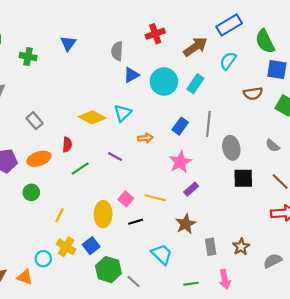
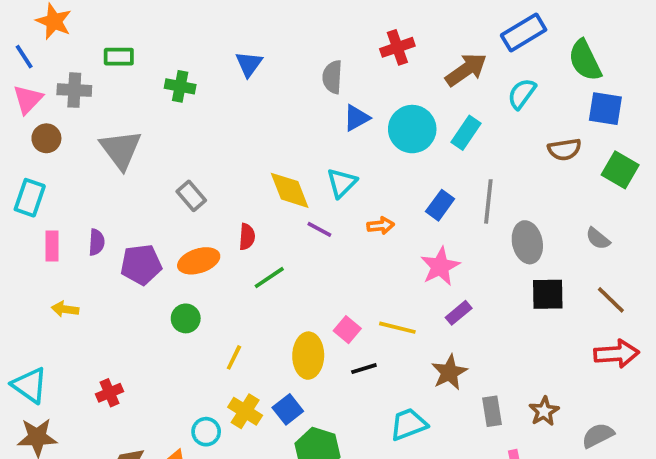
yellow diamond: (92, 117) -> (290, 190), turned 40
purple line: (115, 157) -> (319, 229), moved
cyan trapezoid: (162, 254) -> (408, 424), turned -65

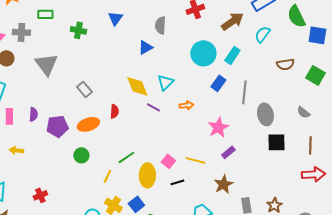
blue square: (605, 109) -> (317, 35), moved
blue triangle: (357, 118) -> (145, 47), moved
blue rectangle: (440, 205) -> (218, 83), moved
green line: (269, 278) -> (126, 157), moved
brown line: (611, 300) -> (310, 145), turned 48

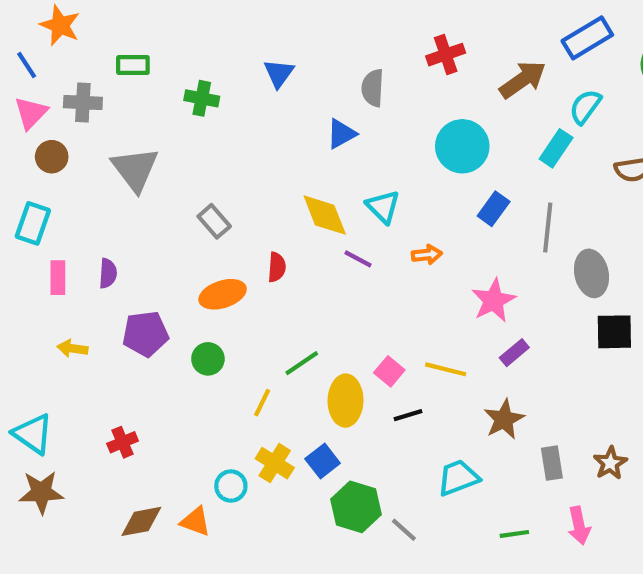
cyan rectangle: (232, 55) -> (556, 148), moved
cyan triangle: (165, 82) -> (383, 207), turned -30
purple pentagon: (57, 126) -> (145, 334), moved

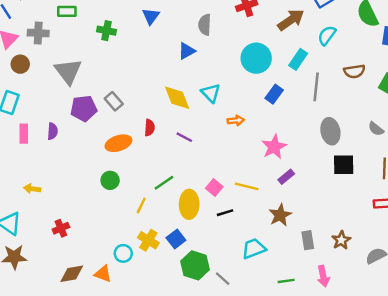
cyan rectangle: (556, 148) -> (298, 59), moved
gray line: (548, 228) -> (316, 87), moved
purple line: (358, 259) -> (184, 137), moved
purple pentagon: (145, 334) -> (84, 108), moved
yellow arrow: (72, 348) -> (32, 189), moved

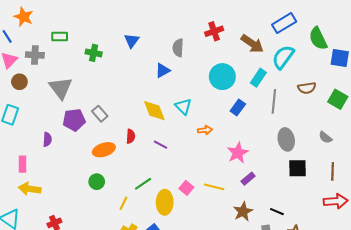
brown arrow: (291, 20) -> (252, 44), turned 70
cyan semicircle: (327, 35) -> (283, 57), size x1.4
pink rectangle: (24, 134) -> (23, 164), moved
yellow arrow: (32, 189) -> (30, 189), size x1.5
black line: (225, 213) -> (277, 212), moved, turned 40

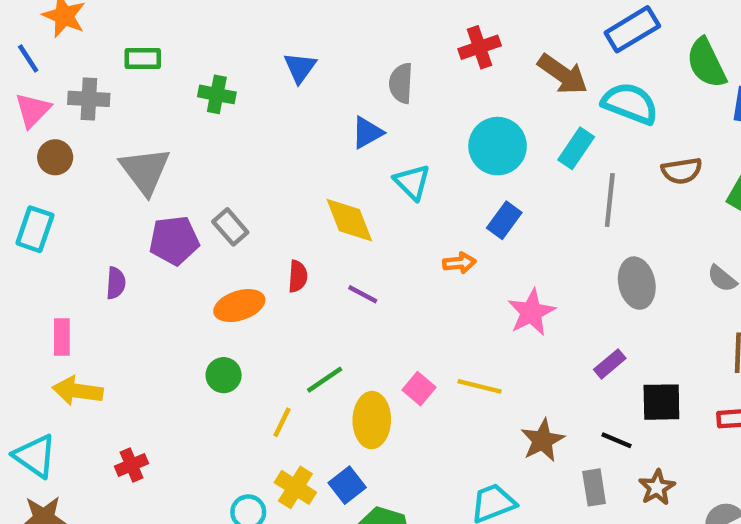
cyan semicircle: (283, 57) -> (630, 103), turned 75
cyan triangle: (183, 106) -> (412, 182), moved
blue rectangle: (238, 108) -> (504, 220), moved
black square: (298, 168) -> (661, 402), moved
purple rectangle: (248, 179) -> (610, 364), moved

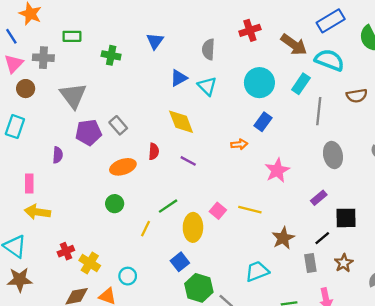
blue triangle: (367, 133) -> (179, 78), moved
cyan triangle: (412, 182) -> (207, 86), moved
black line: (617, 440) -> (322, 238), turned -63
yellow cross: (295, 487) -> (90, 263), moved

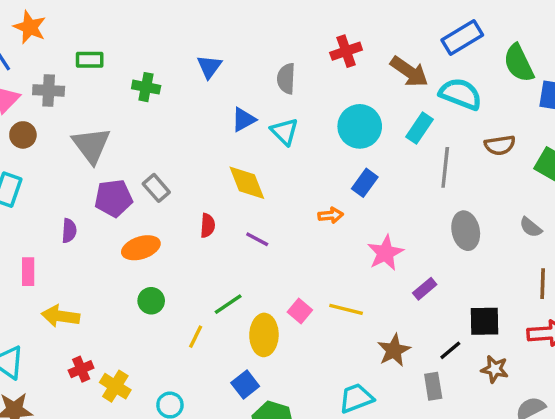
orange ellipse: (123, 167) -> (141, 248), moved
purple rectangle: (319, 198) -> (425, 289), moved
yellow arrow: (37, 212) -> (61, 316), moved
brown star: (344, 263) -> (495, 369), moved, turned -30

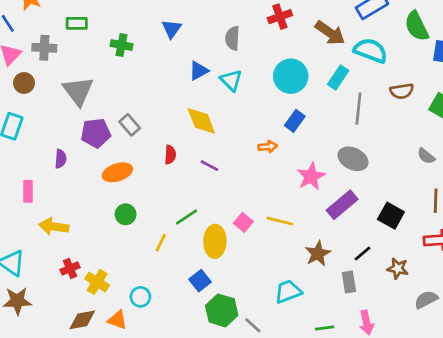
gray ellipse: (466, 231) -> (353, 159), moved, turned -52
purple rectangle: (425, 289) -> (342, 205), size x1.6
black square: (484, 321) -> (391, 216), moved, turned 30

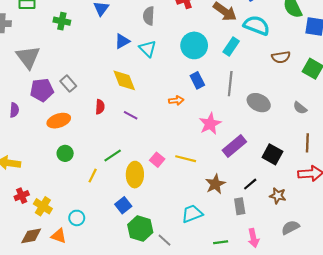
gray line: (358, 109) -> (230, 84), moved
blue rectangle: (295, 121) -> (197, 80), turned -63
gray ellipse: (353, 159) -> (259, 103), moved
gray semicircle: (426, 300) -> (290, 227), moved

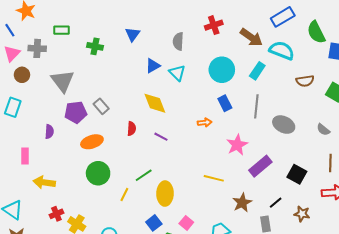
green circle: (65, 153) -> (98, 173), size x1.5
pink square: (157, 160) -> (186, 223), moved

